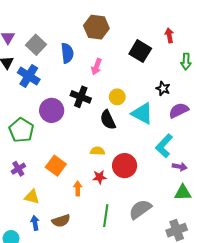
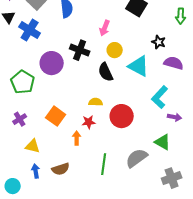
pink arrow: (96, 67) -> (105, 28), moved
purple semicircle: (179, 110) -> (174, 63), turned 42
red star: (100, 177) -> (89, 122), moved
green triangle: (183, 193) -> (163, 142), moved, turned 30

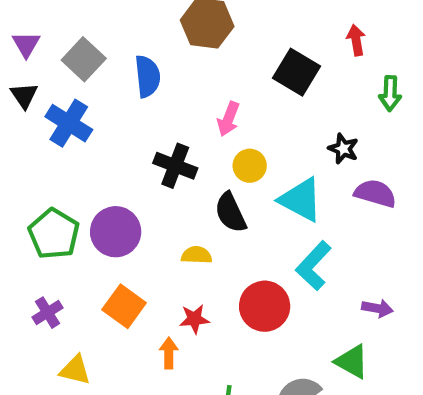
purple circle: (52, 63) -> (116, 232), moved
cyan L-shape: (160, 97) -> (314, 266), moved
yellow semicircle: (96, 102) -> (196, 255), moved

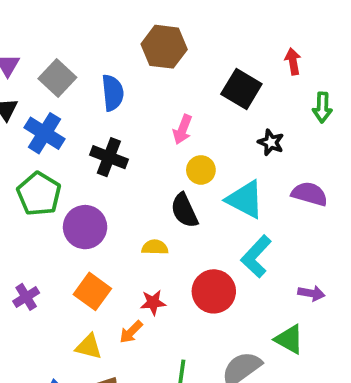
black star: (343, 149) -> (271, 142), moved
black cross: (175, 166) -> (109, 157), moved
green pentagon: (54, 234) -> (39, 194), moved
orange arrow: (169, 353) -> (131, 332), turned -135
yellow triangle: (75, 370) -> (89, 347), moved

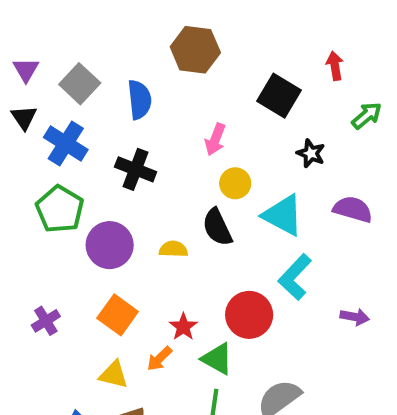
green arrow: (322, 107) -> (367, 116), turned -132
yellow semicircle: (155, 247) -> (173, 249), moved
red star: (153, 302) -> (183, 327), turned -30
green triangle: (289, 339) -> (217, 359), moved

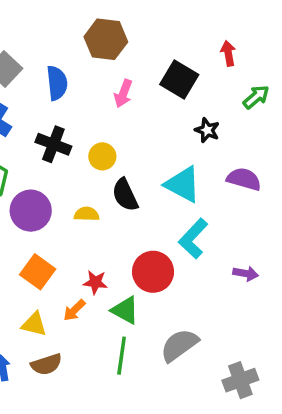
pink arrow: (215, 139) -> (123, 93), moved
yellow circle: (235, 183) -> (102, 156), moved
red star: (183, 327) -> (95, 282), turned -30

